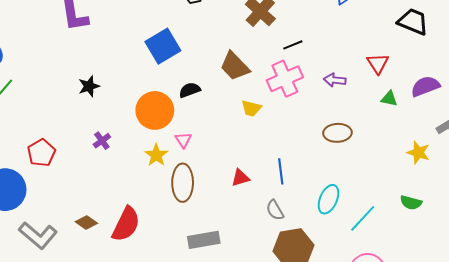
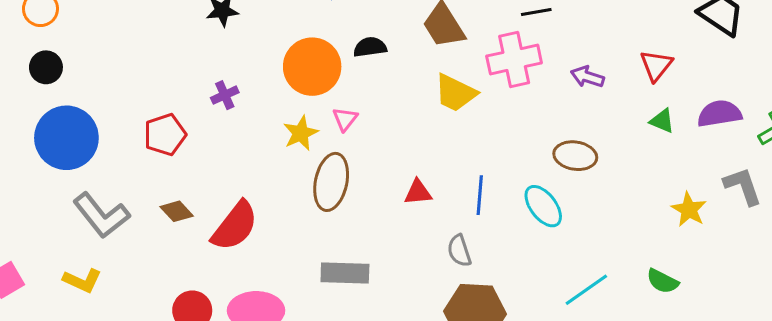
yellow trapezoid: (251, 108) -> (455, 93), size x1.4
red pentagon: (41, 153) -> (165, 135), moved
cyan ellipse: (328, 199) -> (543, 206), moved, turned -72

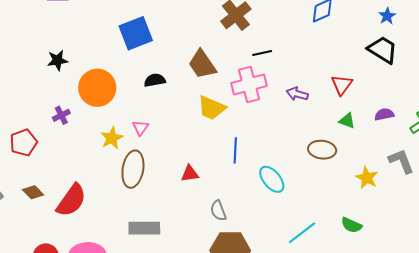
orange circle: (312, 67) -> (97, 88), moved
purple semicircle: (719, 114) -> (384, 114), size x0.7
brown ellipse: (575, 156) -> (322, 150), moved
blue line: (480, 195) -> (235, 150), moved

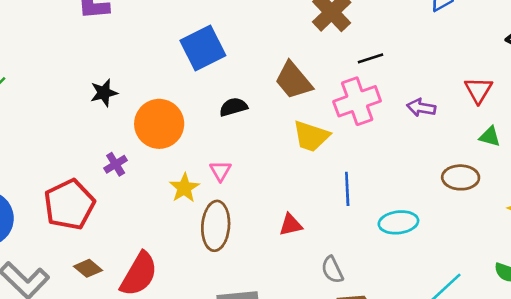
red pentagon: (23, 143) -> (69, 204), size x1.4
cyan ellipse: (272, 179) -> (398, 222), turned -52

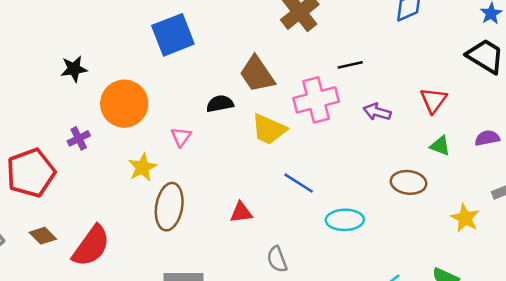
black line: (371, 58) -> (350, 65), moved
black semicircle: (233, 107) -> (220, 104), moved
pink triangle: (220, 171) -> (181, 137), moved
blue line: (347, 189) -> (299, 183), turned -60

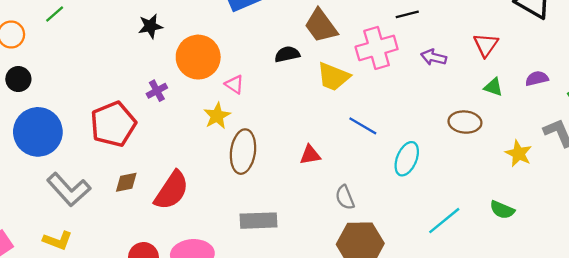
pink triangle: (181, 137) -> (234, 84), moved, turned -30
cyan ellipse: (345, 220) -> (407, 159), turned -64
brown diamond: (43, 236) -> (126, 182), turned -55

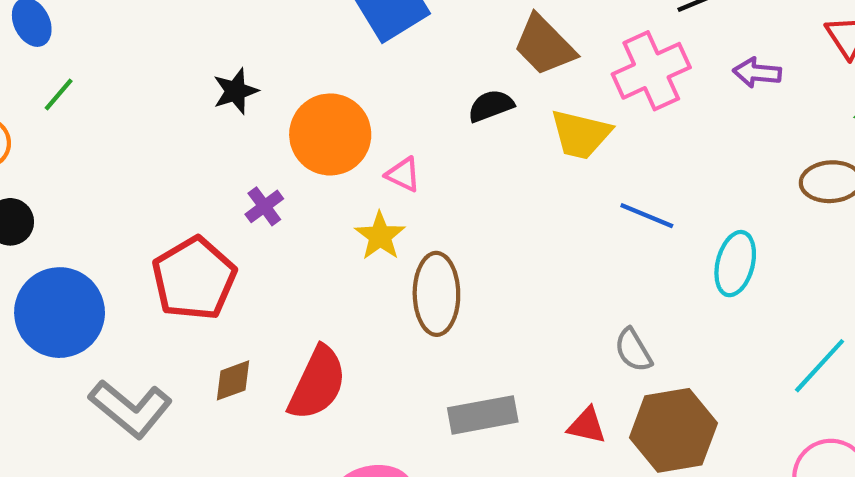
red triangle: (310, 155) -> (587, 425), moved, turned 30

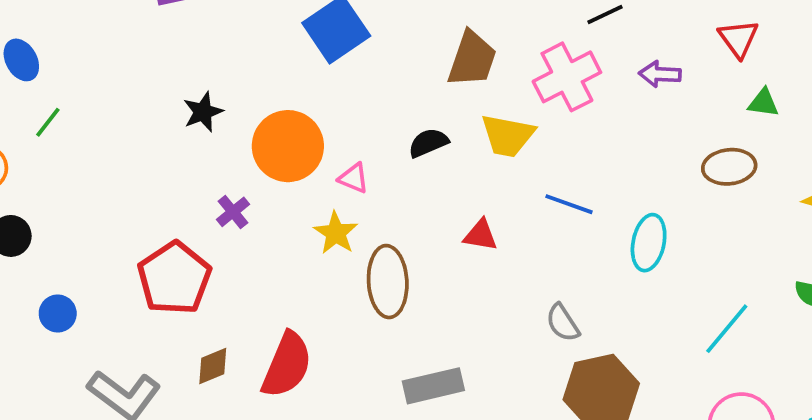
brown trapezoid: (544, 45) -> (472, 59), turned -114
black semicircle: (491, 106) -> (428, 143), moved
blue circle: (60, 313) -> (58, 313), size x0.5
red triangle: (587, 425) -> (480, 235), moved

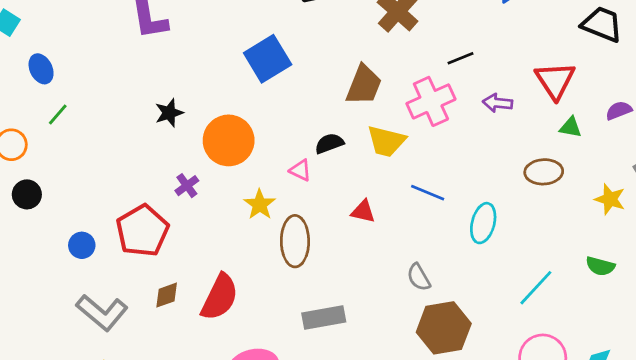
red triangle: (738, 38) -> (555, 80), size x1.4
pink triangle: (354, 178) -> (300, 170), moved
blue circle: (58, 313) -> (82, 245), moved

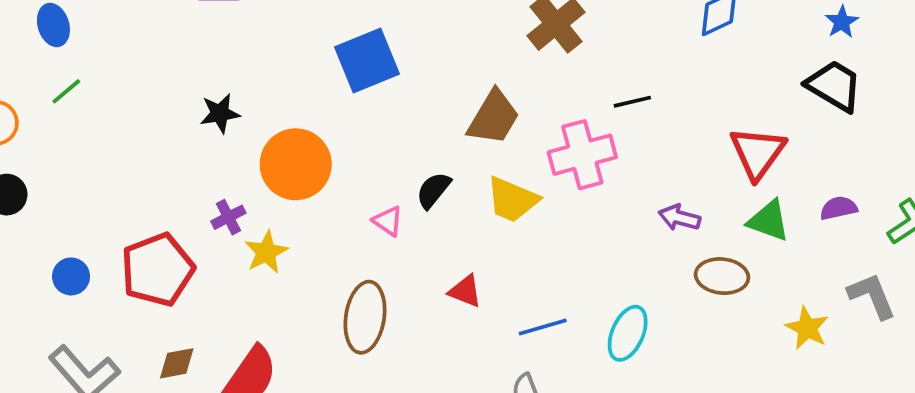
purple arrow: (498, 103) -> (679, 218), moved
green triangle: (571, 127) -> (769, 221), size x1.4
black semicircle: (329, 143) -> (433, 190), turned -40
blue line: (428, 193) -> (543, 327), moved, turned -48
yellow star: (260, 205) -> (266, 252), moved

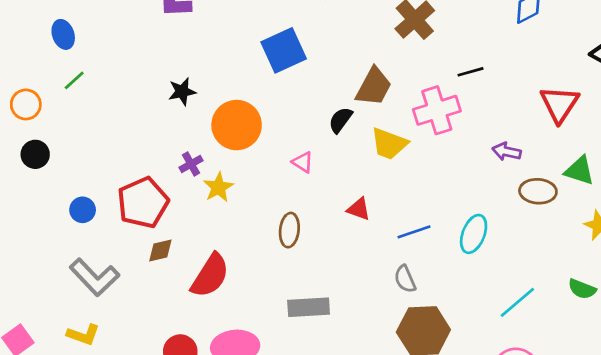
black semicircle: (433, 190) -> (341, 120), moved
green triangle: (769, 221) -> (579, 171), moved
brown ellipse: (365, 317) -> (289, 230), size x0.7
brown diamond: (177, 363) -> (160, 250), moved

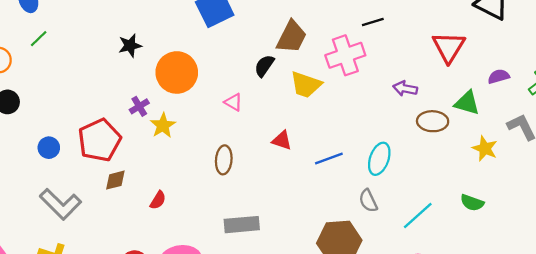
red semicircle: (210, 276) -> (158, 200), size x0.5
gray semicircle: (405, 279) -> (368, 201), moved

